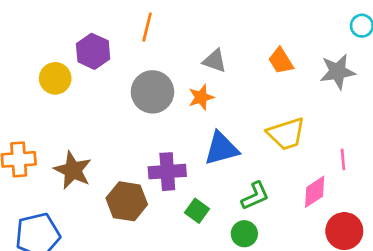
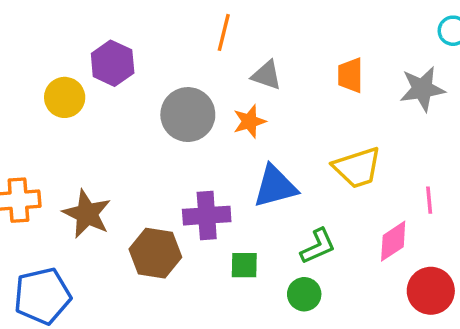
orange line: (147, 27) -> (224, 32), moved
orange trapezoid: (281, 61) -> (350, 75), turned 32
green square: (197, 211) -> (244, 265), turned -35

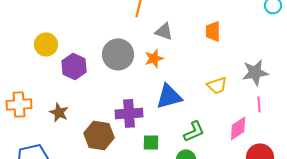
purple hexagon: (113, 63) -> (74, 66), moved
gray star: (422, 89) -> (255, 72), moved
yellow trapezoid: (357, 168) -> (217, 85), size x0.7
brown star: (87, 214) -> (59, 112), size x0.7

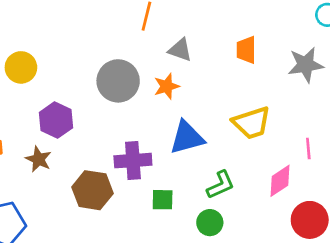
purple hexagon: (74, 66) -> (56, 120), moved
gray star: (255, 72) -> (306, 65), moved
yellow trapezoid: (217, 85) -> (252, 123), size x1.4

